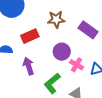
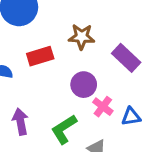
purple arrow: (28, 66) -> (20, 122), moved

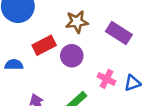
purple circle: (84, 85) -> (72, 56), moved

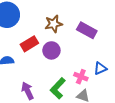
pink cross: (106, 79) -> (81, 77), moved

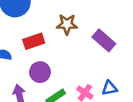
purple circle: (51, 50) -> (40, 72), moved

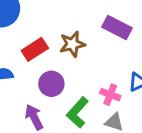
brown star: (67, 24) -> (72, 44), moved

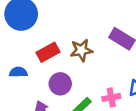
pink cross: (110, 95) -> (111, 97), turned -36

